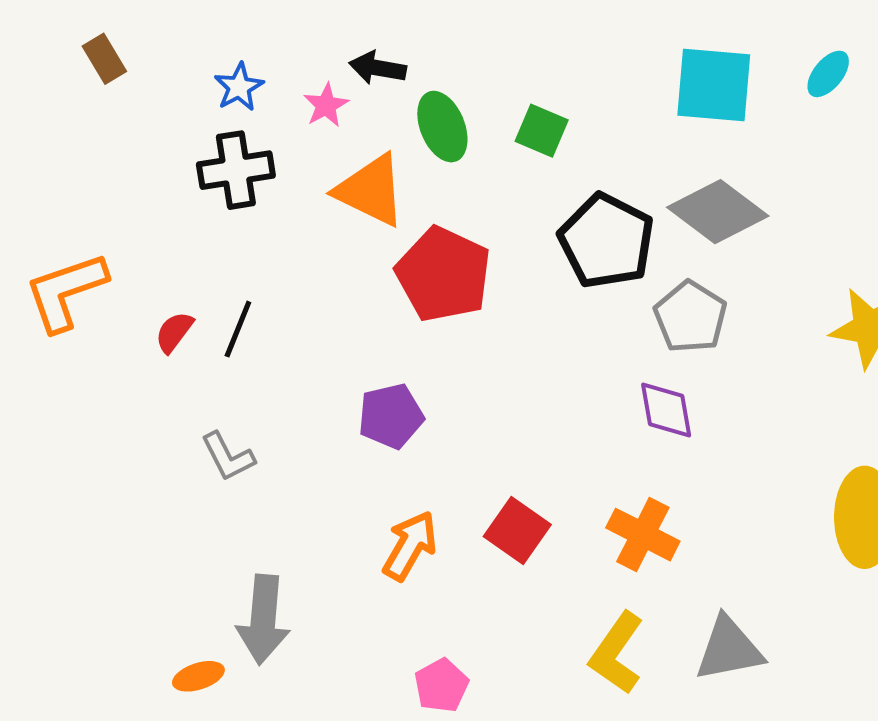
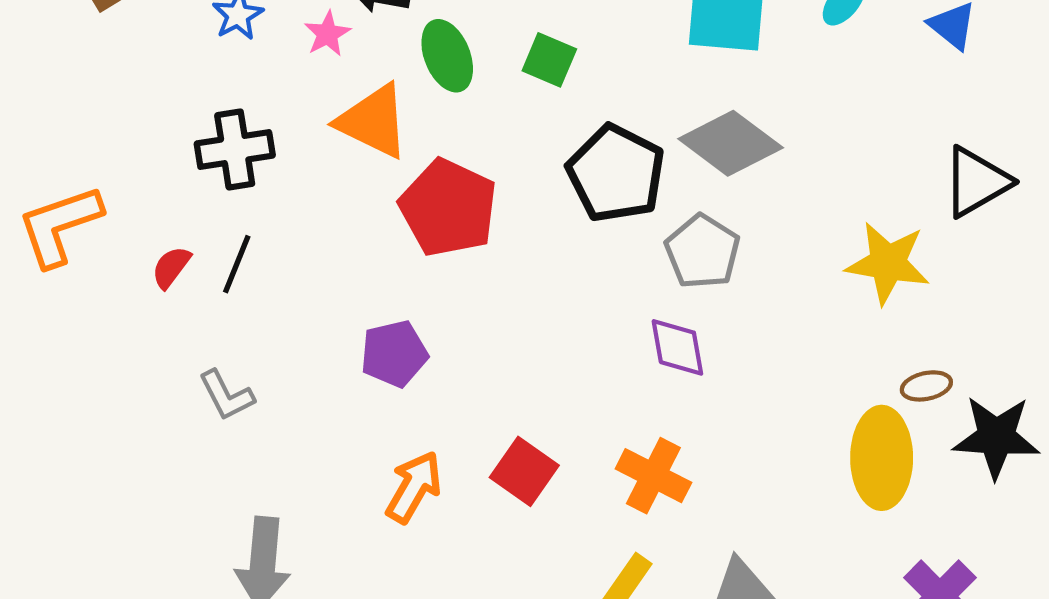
black cross: (236, 170) -> (235, 150), moved

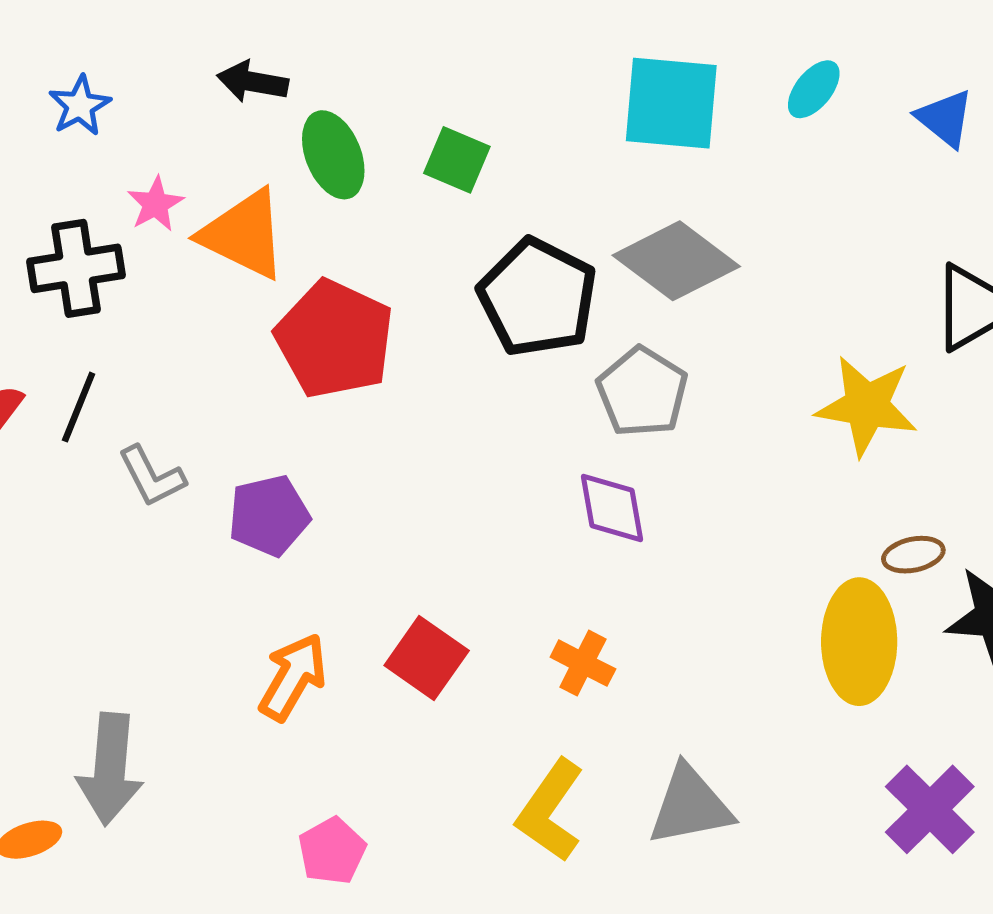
pink star: (327, 34) -> (155, 204), moved
gray L-shape: (226, 395) -> (152, 476), moved
orange cross: (653, 476) -> (583, 663), size x0.7

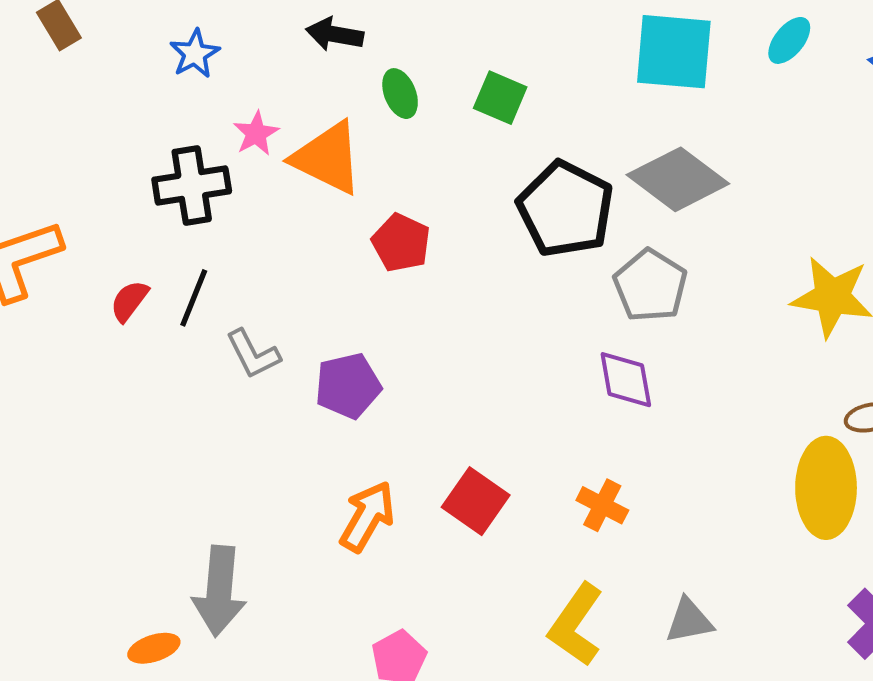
green ellipse: (333, 155) -> (400, 94), size x0.7
red pentagon: (335, 339) -> (401, 243), size x0.6
gray triangle: (690, 806) -> (689, 621), size x0.7

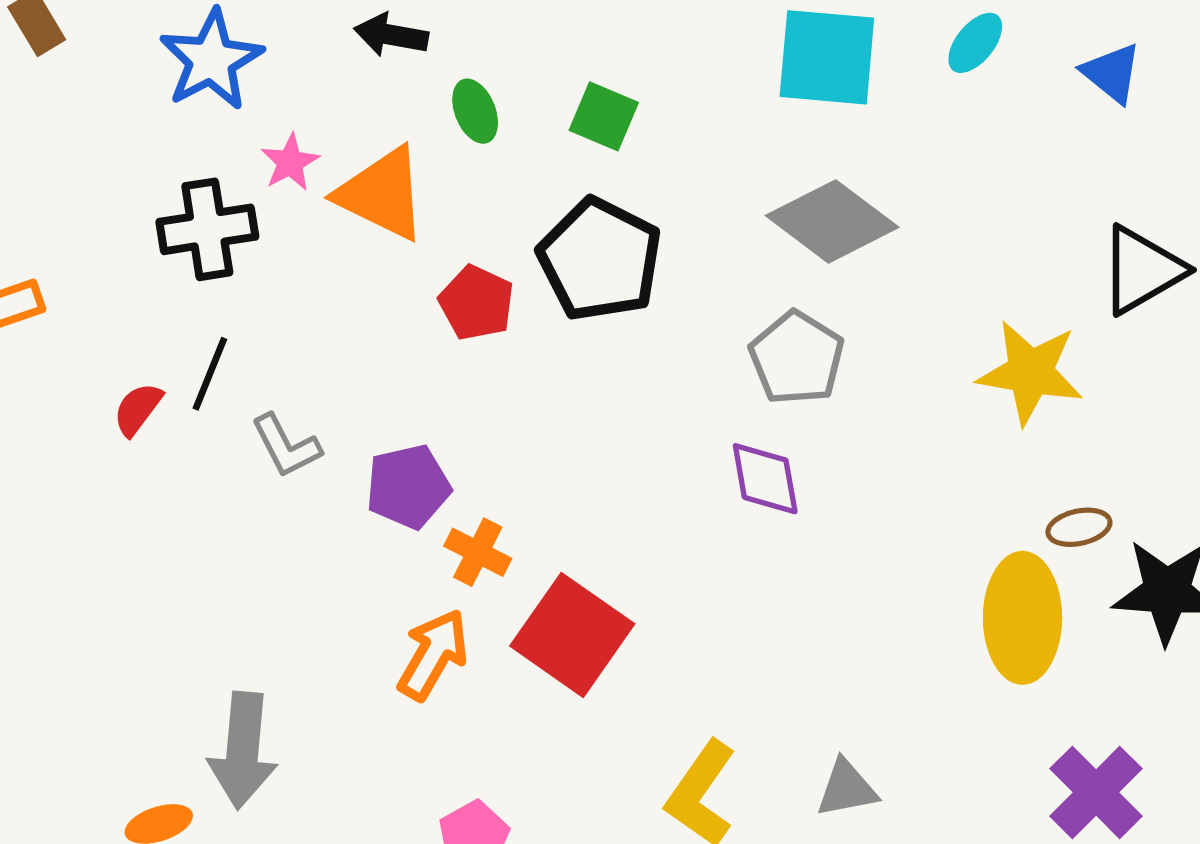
blue star: (195, 54) -> (211, 60), size x1.6
black pentagon: (566, 209) -> (600, 259), moved
red semicircle: (129, 301) -> (138, 409), moved
red square: (476, 501) -> (572, 635), size x1.4
orange cross: (602, 505) -> (478, 552), moved

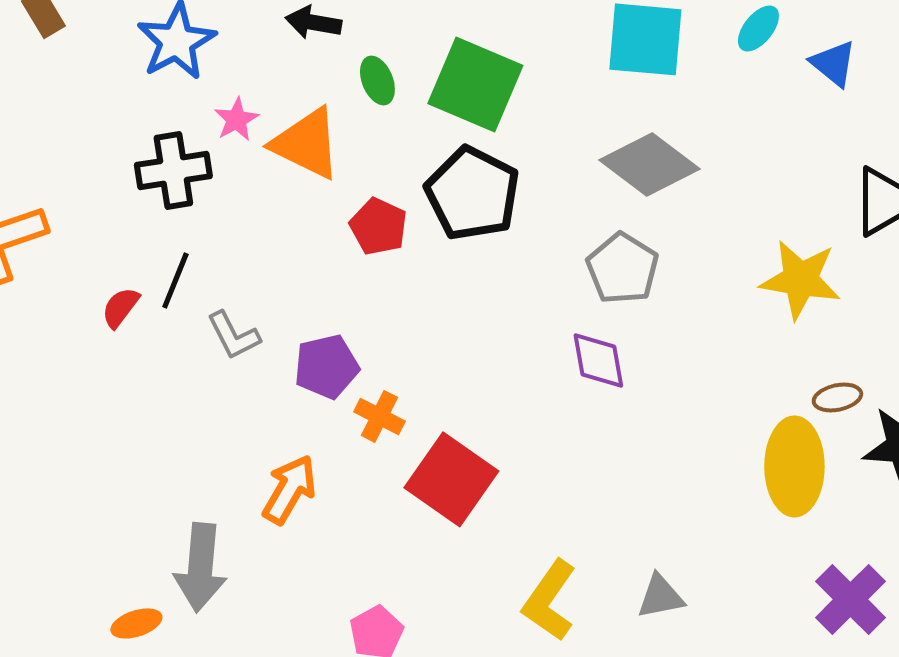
blue triangle: (1112, 73) -> (833, 63), moved
green square: (604, 116) -> (475, 84), size x1.8
orange arrow: (433, 655) -> (289, 489), moved

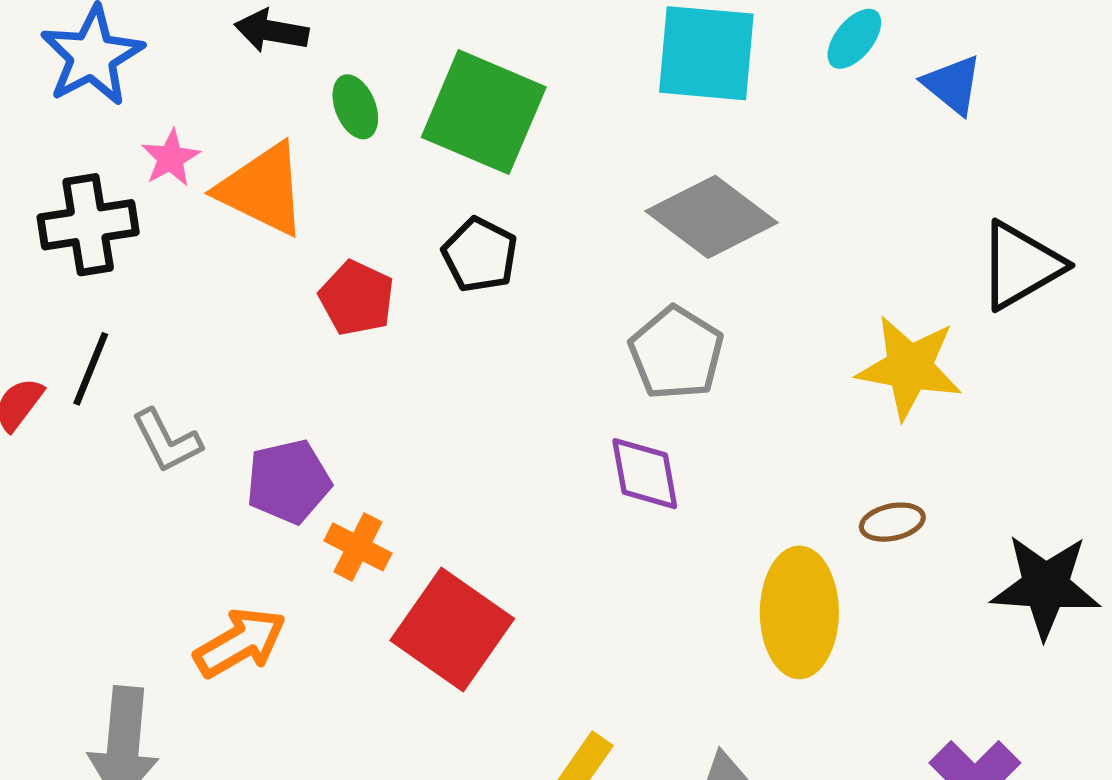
black pentagon: (472, 193) -> (480, 255), size x0.6
brown ellipse: (837, 397) -> (892, 522), moved
yellow ellipse: (794, 466) -> (799, 612), moved
orange arrow: (289, 489) -> (240, 643), turned 30

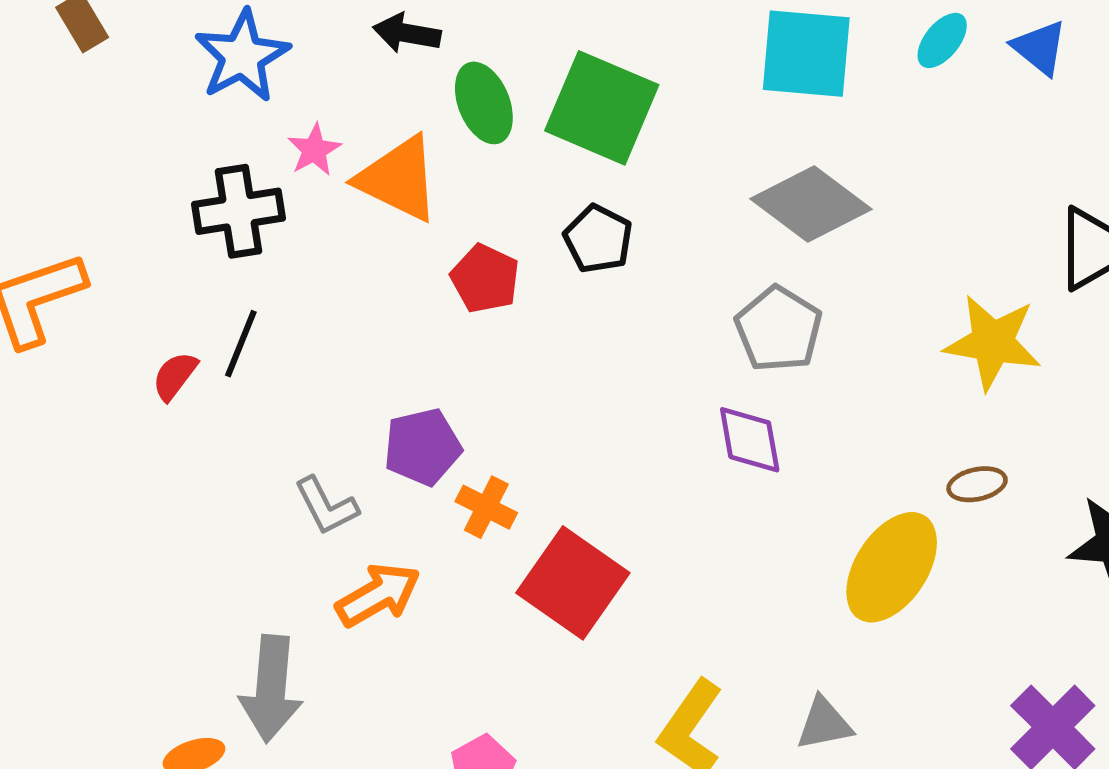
blue triangle: (953, 85) -> (1040, 48), moved
green ellipse: (355, 107) -> (484, 103), size x1.4
gray L-shape: (167, 441) -> (326, 506), moved
yellow ellipse: (799, 612) -> (892, 567), turned 33

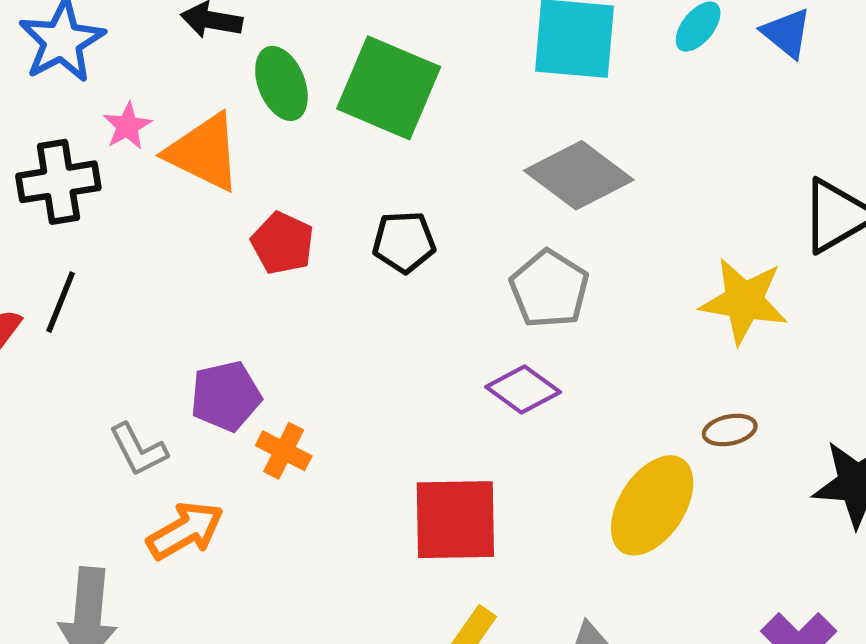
black pentagon: (598, 239) -> (404, 242), moved, turned -30
purple diamond: (750, 440) -> (523, 390), turned -44
red square: (573, 583) -> (455, 520), moved, turned -36

